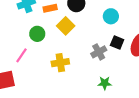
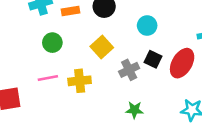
yellow square: (66, 26) -> (102, 47), moved
pink line: (22, 55) -> (48, 78), moved, turned 42

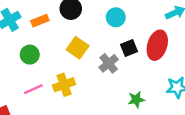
black square: (153, 59) -> (129, 48), turned -35
green star: (134, 110) -> (136, 99), moved

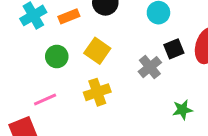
yellow square: (78, 48) -> (97, 51), moved
pink line: (33, 89) -> (45, 99), moved

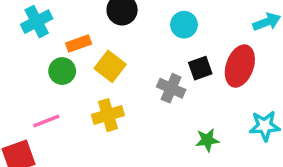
orange rectangle: (69, 16) -> (79, 43), moved
gray cross: (150, 67) -> (171, 88), turned -30

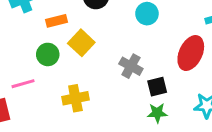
black square: (200, 68) -> (157, 87), moved
green circle: (62, 71) -> (48, 54), moved
yellow cross: (108, 115) -> (75, 98), moved

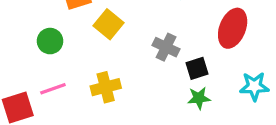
green circle: (48, 54) -> (50, 41), moved
pink line: (23, 84) -> (53, 89), moved

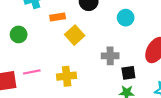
green circle: (50, 41) -> (19, 34), moved
gray cross: (166, 47) -> (110, 56), turned -35

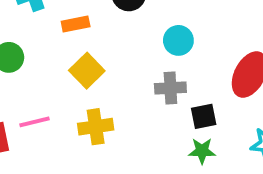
cyan circle: (126, 18) -> (178, 40), moved
yellow square: (75, 35) -> (87, 71), moved

